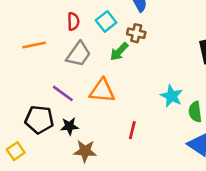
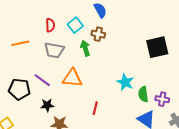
green arrow: (119, 52) -> (85, 48), turned 119
gray trapezoid: (79, 54) -> (54, 50), turned 65
black pentagon: (39, 120) -> (19, 89), moved

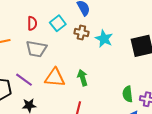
green arrow: (85, 48) -> (82, 78), moved
cyan star: (125, 82) -> (104, 39), moved

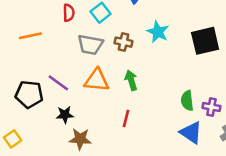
brown cross: (81, 33) -> (123, 42), moved
gray trapezoid: (36, 49) -> (90, 45), moved

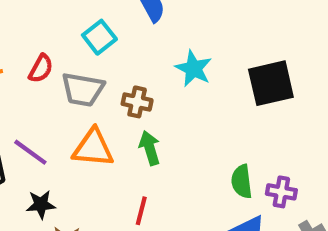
red semicircle: (69, 13) -> (41, 69), moved, turned 30
brown cross: (123, 42) -> (137, 102), moved

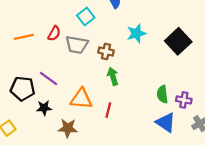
cyan star: (194, 69) -> (136, 33), turned 30
black square: (271, 83) -> (178, 41), turned -30
orange triangle: (93, 148) -> (81, 99), moved
black star: (41, 204) -> (44, 108), moved

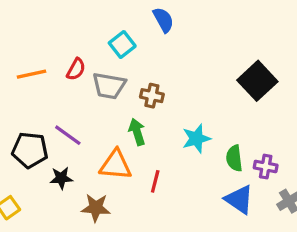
cyan star: (136, 33) -> (196, 138), moved
green arrow: (113, 76) -> (137, 132), moved

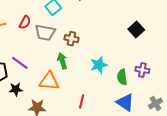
black square: (257, 81) -> (136, 30), size x0.7
purple cross: (266, 167) -> (142, 70), moved
red line: (155, 181) -> (82, 101), moved

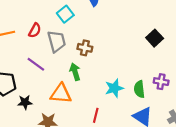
gray trapezoid: (45, 33) -> (57, 41), turned -115
purple line: (20, 63) -> (36, 64), moved
cyan star: (99, 65) -> (114, 88), moved

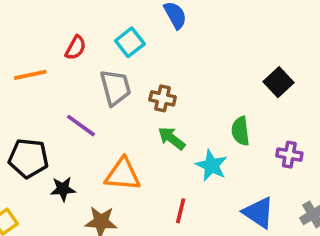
red semicircle: (35, 30) -> (76, 48), moved
green arrow: (75, 72) -> (172, 138), moved, turned -35
cyan star: (114, 88) -> (211, 165), turned -30
green semicircle: (139, 89) -> (240, 131), moved

